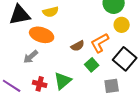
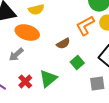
orange L-shape: (100, 43) -> (85, 26), moved
red cross: (40, 84) -> (25, 82), turned 32

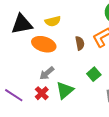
brown semicircle: (63, 44) -> (80, 43), moved, turned -72
gray arrow: (16, 55) -> (47, 73), moved

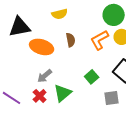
yellow semicircle: (53, 21) -> (60, 14), moved
brown semicircle: (80, 43) -> (71, 40), moved

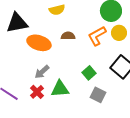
brown semicircle: (71, 40) -> (68, 36), turned -80
green triangle: (63, 93) -> (60, 89), turned 36
gray square: (112, 98) -> (98, 95), moved, turned 35

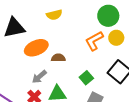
brown semicircle: (68, 36) -> (58, 58), moved
orange ellipse: (39, 43) -> (36, 48), turned -40

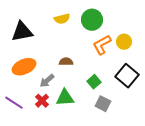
green circle: (108, 16) -> (92, 20), moved
orange ellipse: (36, 48) -> (24, 67), moved

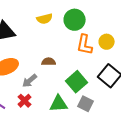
orange L-shape: (102, 45) -> (85, 45), turned -50
green square: (94, 82) -> (77, 82), size x1.5
green triangle: (65, 98) -> (59, 104), moved

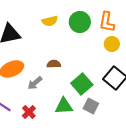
orange L-shape: (85, 45) -> (107, 22), moved
red cross: (25, 101) -> (29, 112), moved

